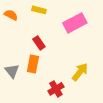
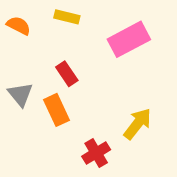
orange rectangle: (33, 64) -> (57, 110), turned -36
gray triangle: (12, 71) -> (20, 94), moved

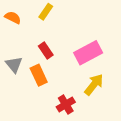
yellow rectangle: (67, 17) -> (46, 12), turned -70
pink rectangle: (129, 39) -> (88, 53), moved

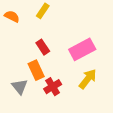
gray triangle: (14, 65) -> (20, 87), moved
red cross: (66, 104) -> (53, 87), moved

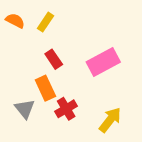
yellow rectangle: (43, 11) -> (45, 22), moved
yellow arrow: (88, 79) -> (110, 120), moved

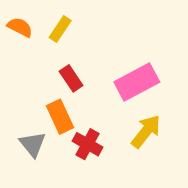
red cross: (66, 109) -> (87, 144), turned -30
yellow arrow: (110, 120) -> (146, 131), moved

